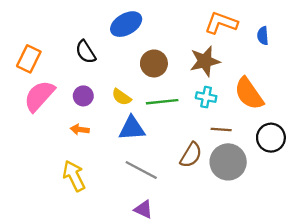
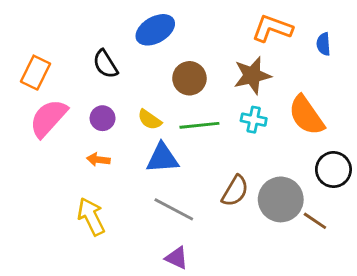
brown line: (221, 130) -> (315, 221), moved, turned 30

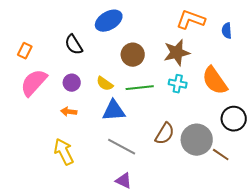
orange rectangle: (36, 73) -> (25, 51), size x0.7

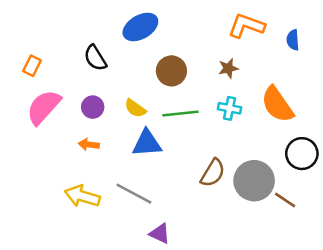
brown star: (177, 53) -> (228, 68), size x0.6
gray line: (122, 147) -> (134, 194), moved
yellow arrow: (64, 152) -> (82, 196), turned -48

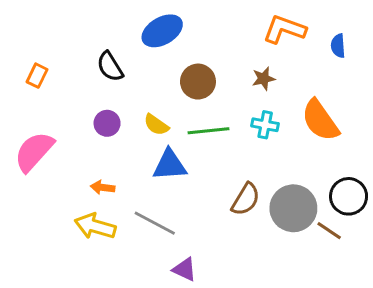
pink semicircle: (44, 107) -> (34, 152), moved
orange arrow: (89, 145) -> (103, 187), moved
black circle: (302, 154) -> (349, 196), moved

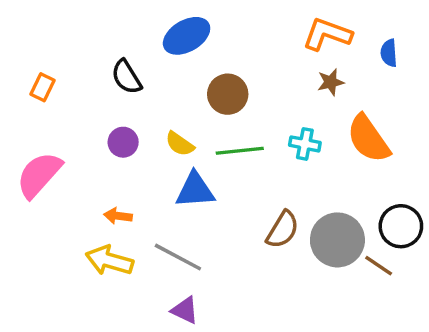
brown star: (264, 79) -> (331, 82), moved
purple triangle: (185, 269) -> (185, 310), moved

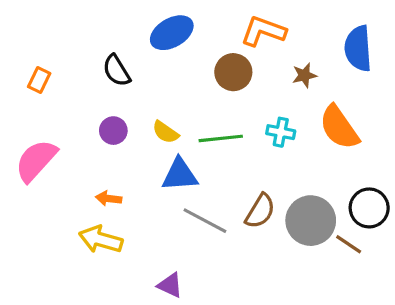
orange L-shape: (327, 34) -> (263, 31), moved
blue semicircle: (389, 53) -> (358, 48), size x1.8
brown circle: (228, 94) -> (233, 72), moved
gray line: (178, 257) -> (205, 221), moved

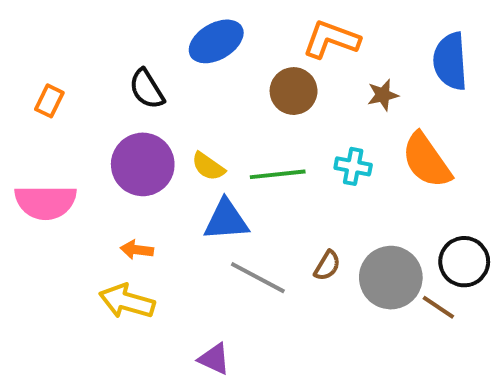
purple circle: (113, 131) -> (143, 164), size x1.8
pink semicircle: (36, 161) -> (46, 202), turned -132
brown semicircle: (260, 211) -> (327, 266), size x0.7

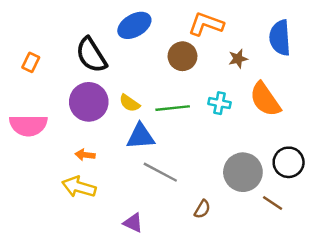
black semicircle: (147, 89) -> (91, 55), size x1.4
brown semicircle: (327, 266) -> (202, 209), moved
brown line: (438, 307) -> (273, 203), moved

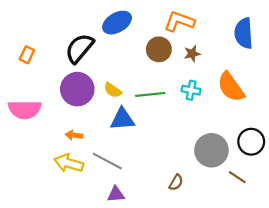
black semicircle: (91, 55) -> (79, 48), turned 72
brown star: (238, 59) -> (192, 54), moved
gray line: (160, 172) -> (107, 161), moved
purple triangle: (133, 223) -> (116, 194), turned -30

